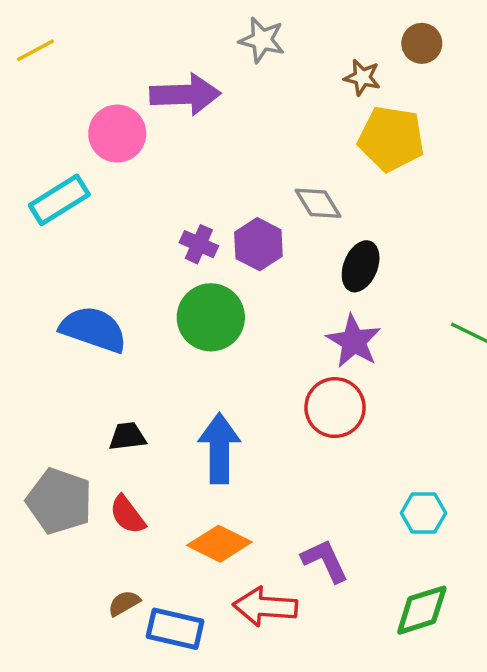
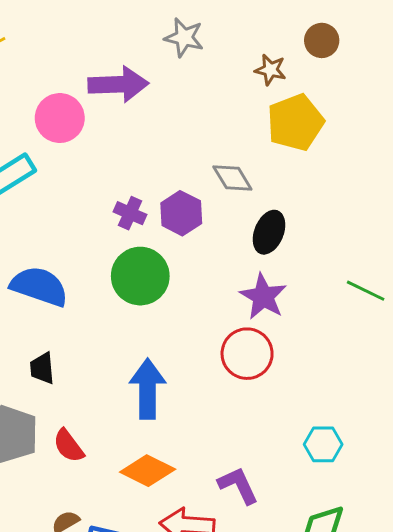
yellow pentagon: (391, 139) -> (295, 122), turned -30
black trapezoid: (127, 436) -> (42, 368), moved, turned -88

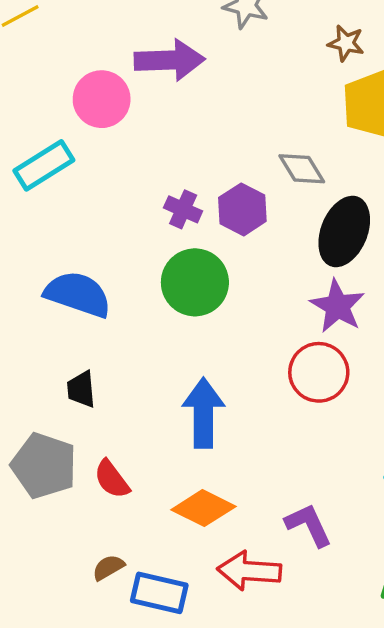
black ellipse: (269, 232) -> (344, 231), size x1.4

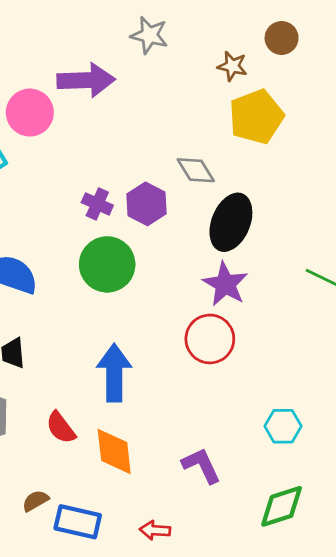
red semicircle: (112, 479) -> (61, 428), moved
orange diamond: (203, 508) -> (114, 451), turned 57
red arrow: (249, 571) -> (155, 530), moved, size x0.6

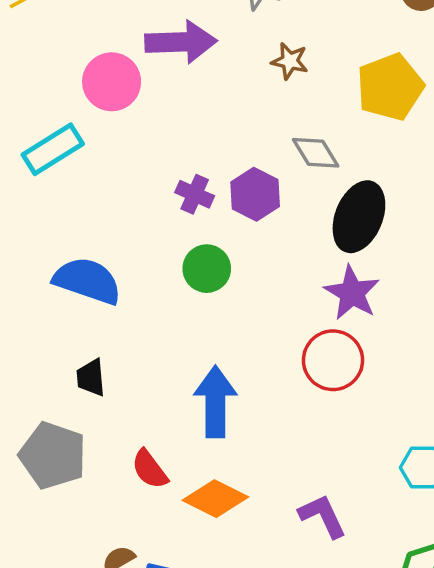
brown star: (232, 66) -> (290, 61), moved
green circle: (107, 264) -> (207, 269), size x0.7
orange diamond: (114, 451) -> (215, 499), turned -57

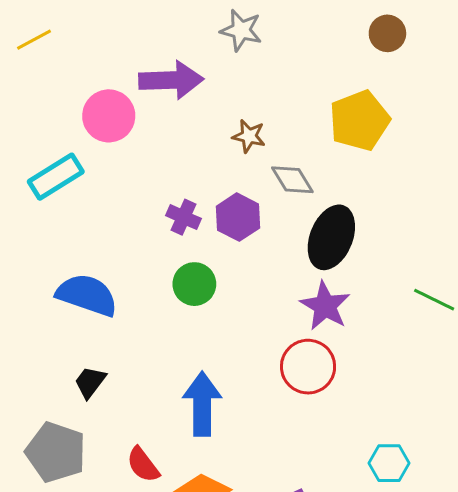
brown star: (290, 61) -> (249, 136), moved
black trapezoid: (91, 378) -> (90, 382), turned 42

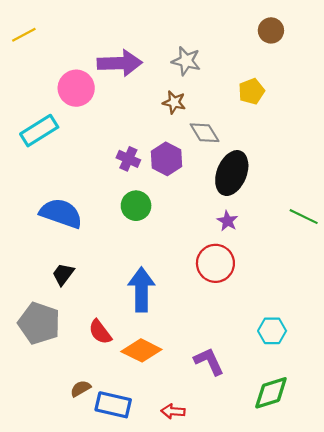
gray star: (241, 30) -> (186, 61), moved
yellow pentagon: (359, 121) -> (251, 91), size x0.6
purple star: (325, 306) -> (227, 221), size x0.6

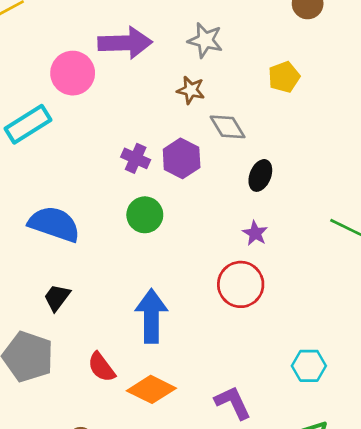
black ellipse: (232, 173) -> (260, 175), size x0.6

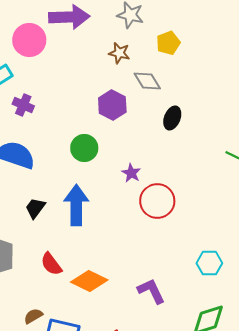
yellow pentagon: (284, 77) -> (168, 43), moved
purple cross: (136, 158) -> (23, 105), moved
purple star: (255, 233) -> (131, 173), moved
black trapezoid: (57, 298) -> (35, 208), moved
blue arrow: (151, 316) -> (76, 205), moved

